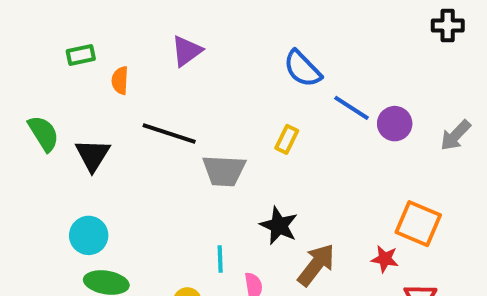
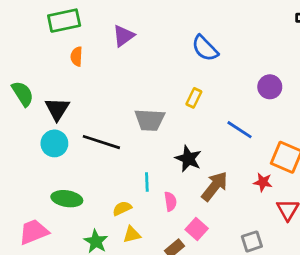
green rectangle: (81, 55) -> (64, 21), moved, size x1.6
blue line: (352, 108) -> (239, 130), moved
black line: (169, 133) -> (101, 142), moved
cyan circle: (89, 235) -> (54, 143), moved

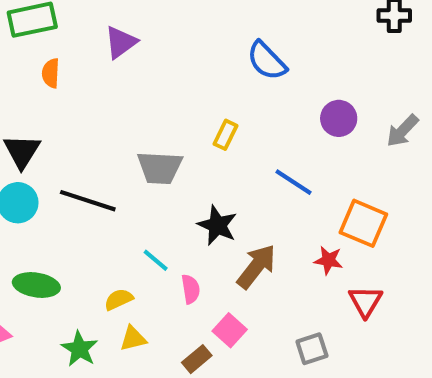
blue semicircle: (205, 48) -> (267, 61), moved
cyan line: (147, 182) -> (156, 260), turned -48

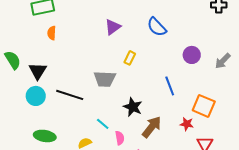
purple triangle: (121, 42) -> (113, 27), moved
yellow rectangle: (226, 135) -> (130, 58), moved
blue line: (293, 182) -> (170, 86), turned 36

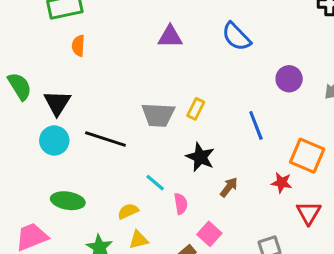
purple triangle: (113, 27) -> (170, 37), turned 36
yellow rectangle: (130, 58) -> (196, 109), moved
brown arrow: (152, 127) -> (229, 187), size x0.6

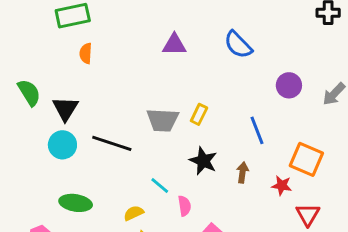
brown arrow: (229, 187) -> (242, 172), moved, turned -30

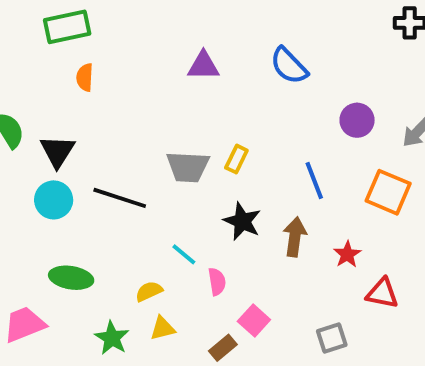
orange square: (306, 159) -> (388, 192), moved
brown arrow: (242, 172) -> (295, 237), size x1.4
red star: (282, 185) -> (347, 254), turned 30
red triangle: (308, 215) -> (382, 293), turned -50

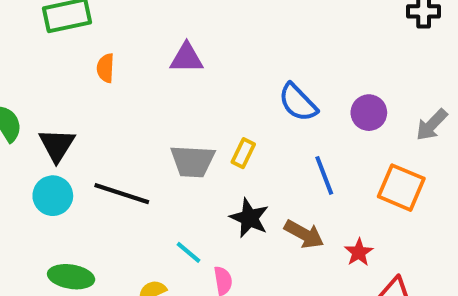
purple triangle: (203, 66) -> (187, 58), moved
blue semicircle: (289, 66) -> (298, 102), moved
orange semicircle: (85, 77) -> (105, 68), moved
brown arrow: (295, 237) -> (304, 234), turned 111

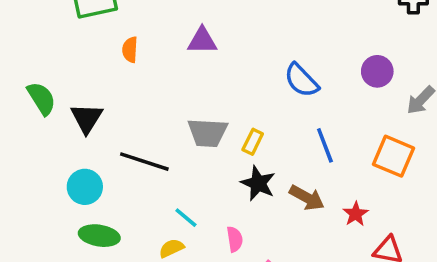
purple circle: (369, 113) -> (377, 71), moved
yellow rectangle: (243, 153) -> (253, 142), moved
cyan circle: (53, 196) -> (85, 187), moved
cyan line: (189, 252) -> (186, 218), moved

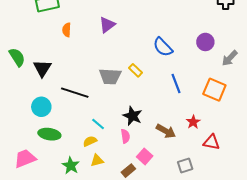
purple triangle: (202, 41) -> (107, 25), turned -36
yellow rectangle: (253, 142) -> (135, 70), moved, turned -72
black star: (258, 183) -> (132, 116), moved
brown arrow: (307, 198) -> (166, 131), moved

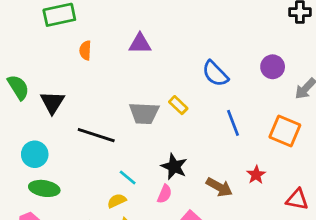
purple triangle: (107, 25) -> (140, 44), turned 36
cyan circle: (41, 107) -> (35, 154), moved
green ellipse: (49, 134) -> (44, 188), moved
pink semicircle: (125, 136) -> (165, 194), turned 32
red triangle: (211, 142) -> (297, 199), moved

